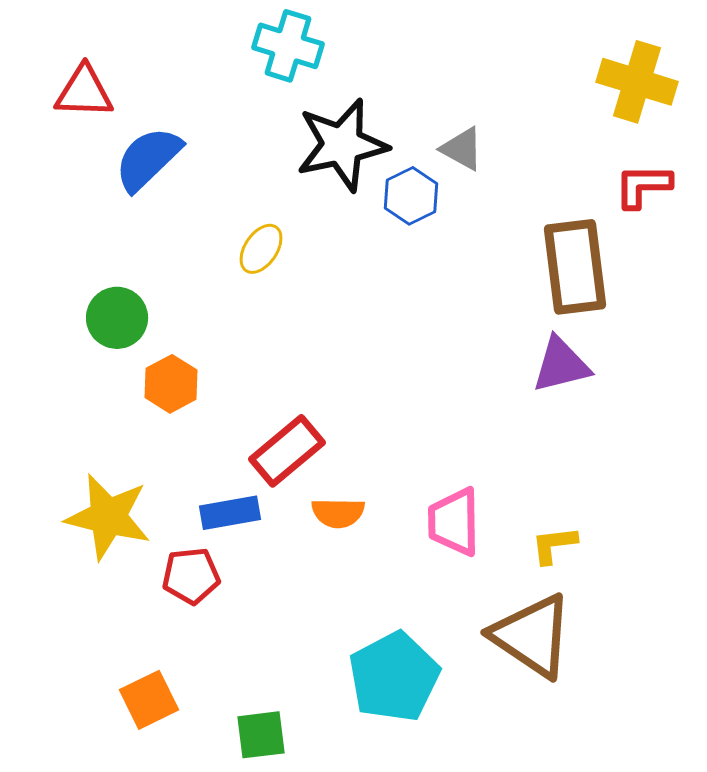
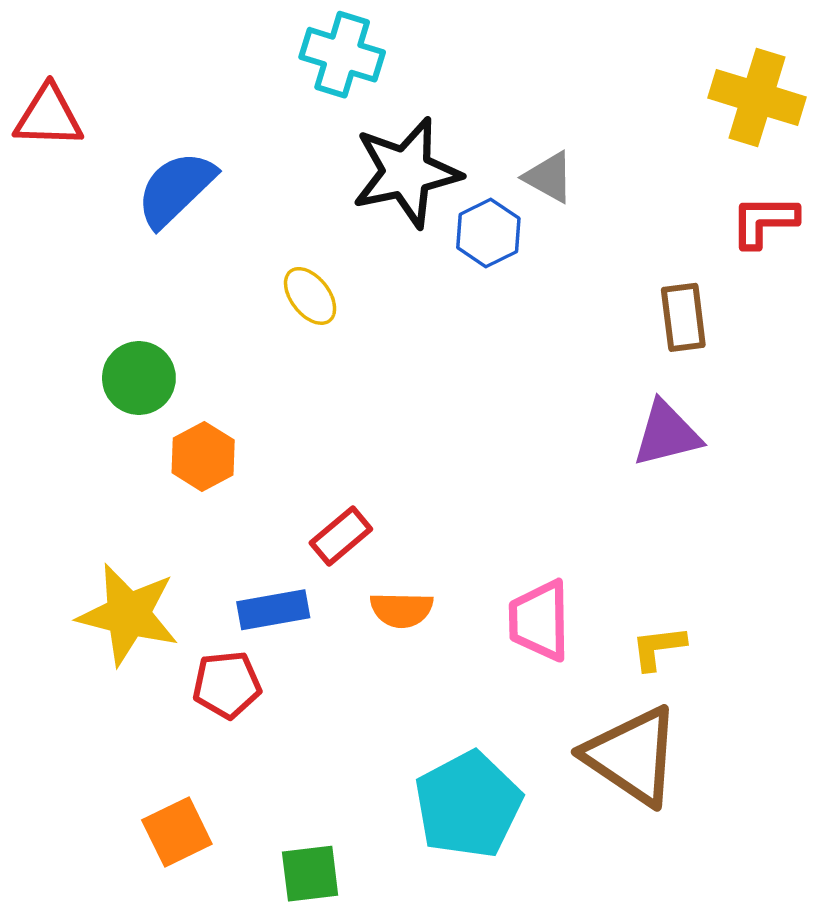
red triangle: (84, 92) -> (49, 116), moved
yellow ellipse: (261, 249) -> (310, 296), turned -72
brown rectangle: (575, 267) -> (683, 317), size x0.6
red rectangle: (287, 451) -> (341, 536), size x0.7

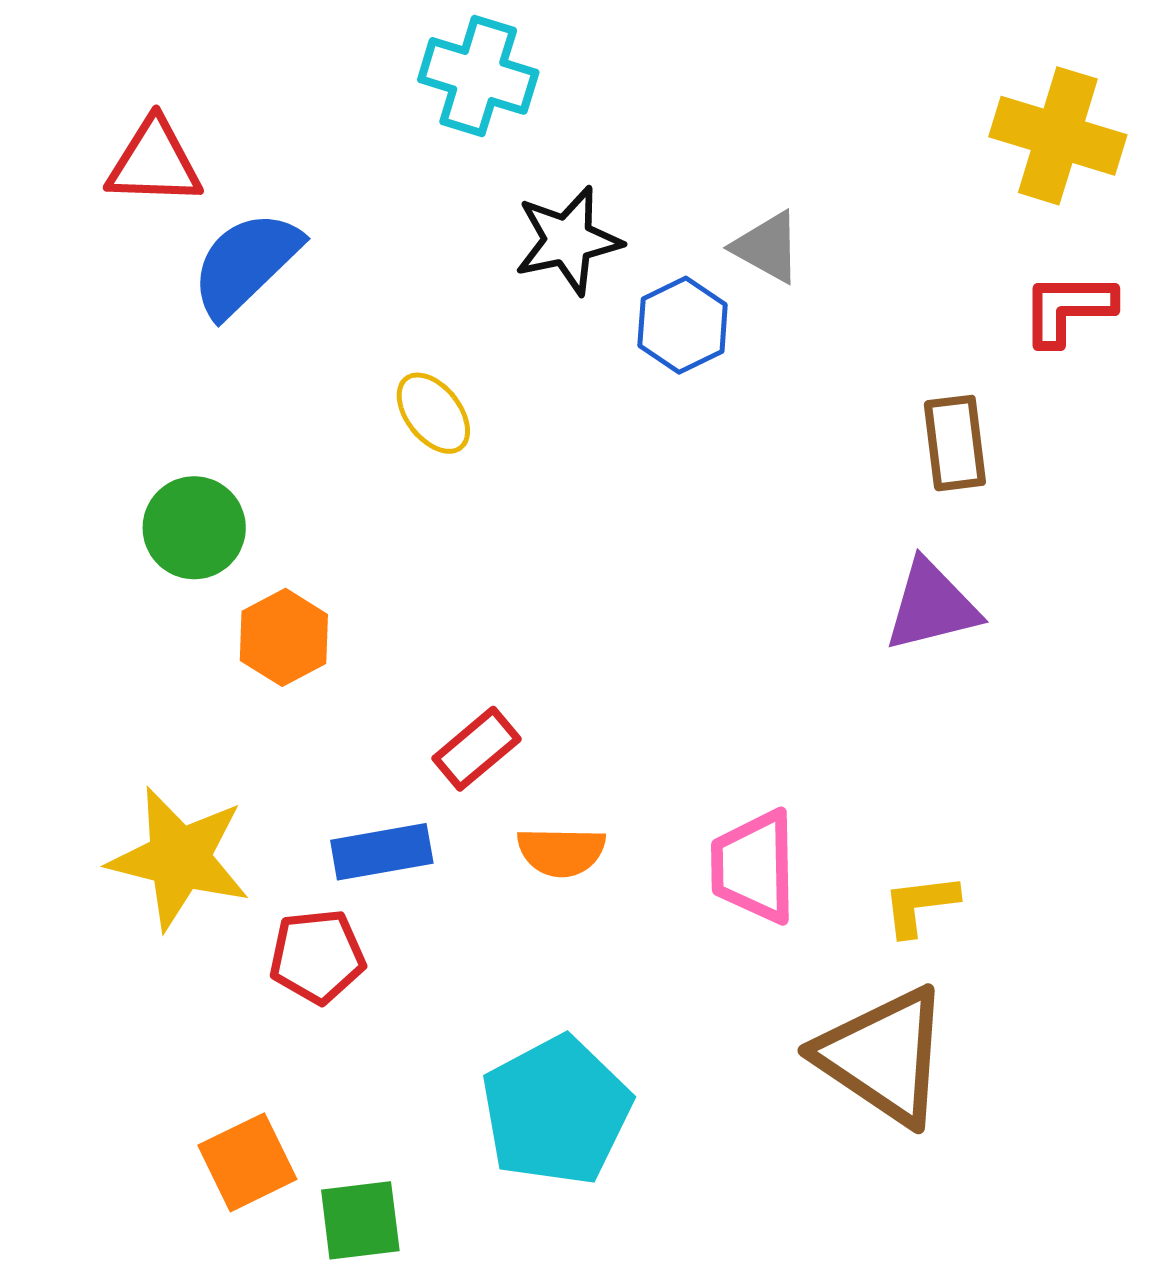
red triangle: (49, 116) -> (154, 162), moved
black star: (406, 172) -> (568, 240), size x0.7
cyan pentagon: (468, 805) -> (556, 1111), moved
green square: (310, 874) -> (360, 1220), moved

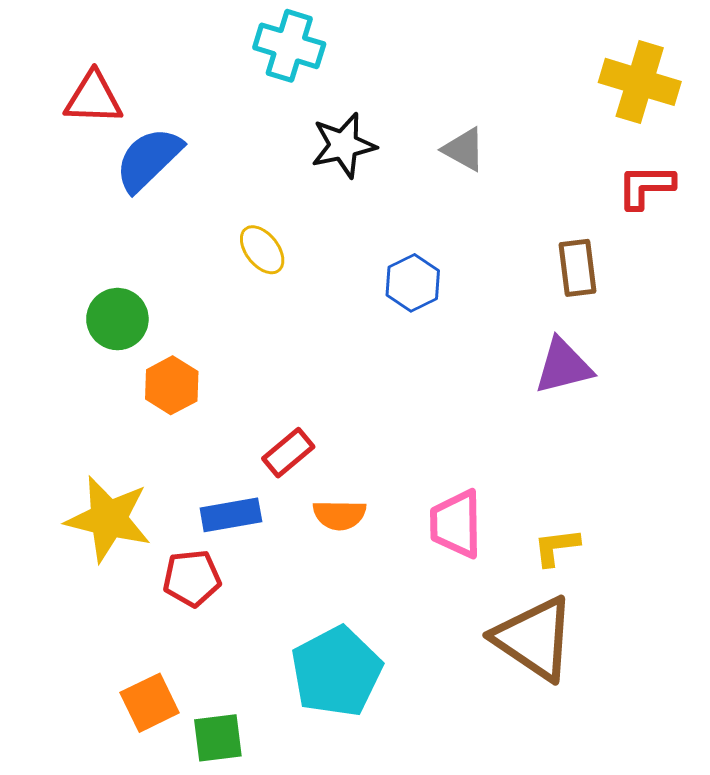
blue hexagon: (683, 325) -> (413, 283), moved

